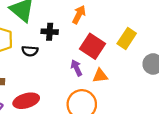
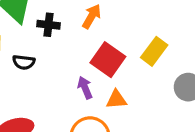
black cross: (50, 32) -> (49, 25), moved

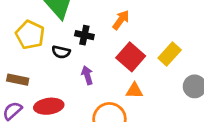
black cross: (49, 25) -> (84, 35), moved
purple arrow: (85, 88) -> (87, 75), moved

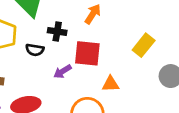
red square: (131, 57) -> (87, 53), moved, turned -32
purple arrow: (87, 75) -> (62, 72), turned -102

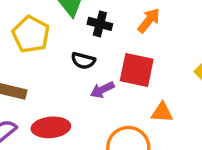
black cross: (57, 31) -> (100, 24), moved
black semicircle: (35, 50) -> (83, 61), moved

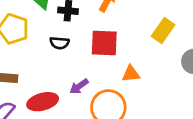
purple arrow: (102, 90) -> (79, 86), moved

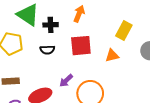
orange triangle: (131, 74) -> (112, 56), moved

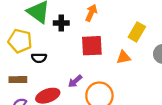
black semicircle: (47, 50) -> (39, 58), moved

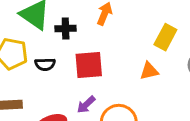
red square: (92, 46) -> (89, 65), moved
black semicircle: (39, 58) -> (45, 64), moved

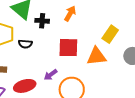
red square: (89, 65) -> (68, 48), moved
orange triangle: (149, 71) -> (96, 56), size x1.5

